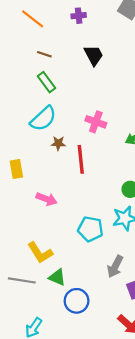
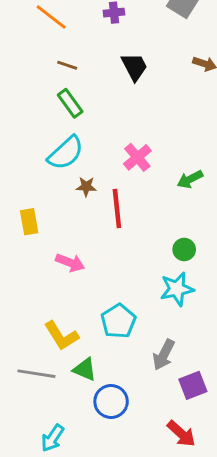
pink cross: (96, 122) -> (137, 157), turned 30
cyan pentagon: (90, 229) -> (118, 321), moved, turned 30

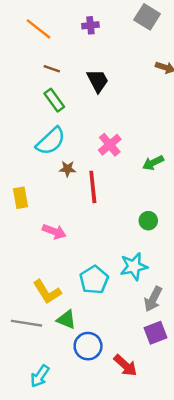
black trapezoid: (134, 67) -> (98, 81), moved
cyan star: (177, 289) -> (134, 266), moved
gray arrow: (164, 355) -> (153, 299), moved
red arrow: (181, 434) -> (125, 365), moved

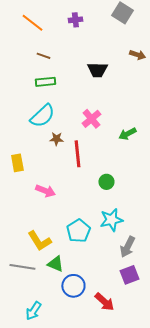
black trapezoid: (98, 81) -> (97, 70), moved, turned 120
green rectangle: (54, 100) -> (45, 82), turned -60
green circle: (148, 221) -> (106, 182), moved

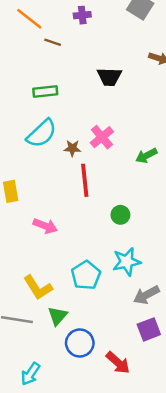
brown line: (43, 56) -> (53, 42), moved
brown star: (56, 139) -> (72, 148), moved
gray arrow: (127, 247) -> (146, 295), turned 35
green triangle: (55, 264) -> (58, 316), turned 48

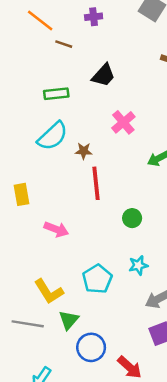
black trapezoid: (109, 77) -> (104, 75), moved, turned -50
pink cross: (102, 137) -> (123, 122), moved
cyan star: (127, 262) -> (138, 265), size x0.7

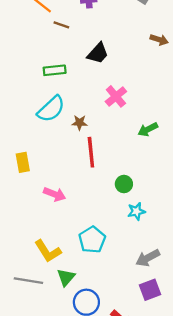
cyan star: (138, 265) -> (136, 211), moved

